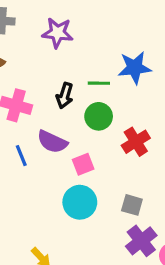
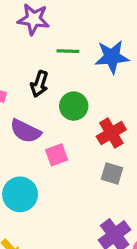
green line: (99, 83) -> (68, 51), moved
cyan circle: (80, 202) -> (20, 194), moved
gray square: (132, 205) -> (112, 173), moved

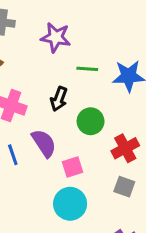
purple semicircle: (26, 131) -> (44, 143), turned -152
cyan circle: (20, 194) -> (70, 204), moved

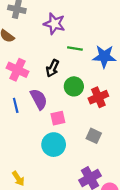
red cross: (125, 148) -> (98, 97), moved

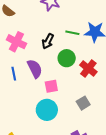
green line: (75, 48) -> (72, 33), moved
red cross: (98, 97) -> (88, 68), turned -30
gray square: (94, 136) -> (83, 103), turned 32

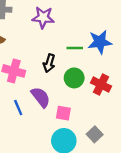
pink square: (51, 86) -> (63, 113), turned 32
gray square: (83, 103) -> (95, 134), moved

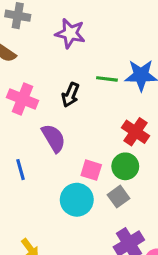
green circle: (74, 78) -> (125, 166), moved
blue line: (18, 108) -> (21, 170), moved
pink square: (63, 113) -> (91, 170), moved

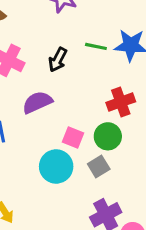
red cross: (135, 132) -> (121, 102), turned 32
purple semicircle: (54, 138) -> (37, 102), turned -88

